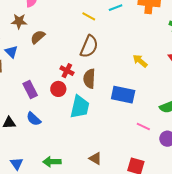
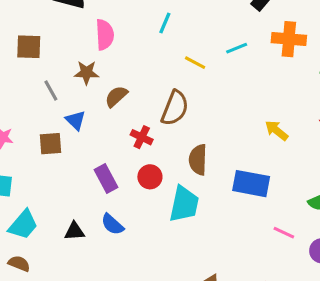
brown semicircle: (89, 46) -> (175, 108), moved
red cross: (67, 71) -> (142, 137), moved

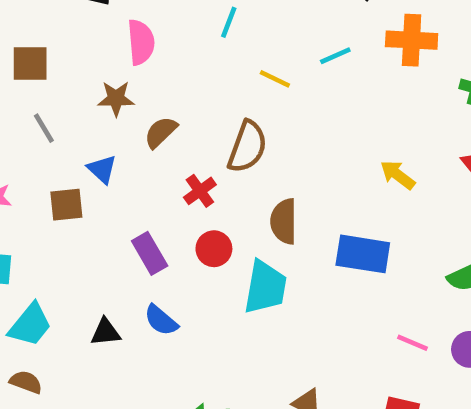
gray line: (51, 90) -> (44, 128), moved
red cross: (142, 137) -> (200, 191), turned 30
pink line: (284, 233) -> (412, 343), moved

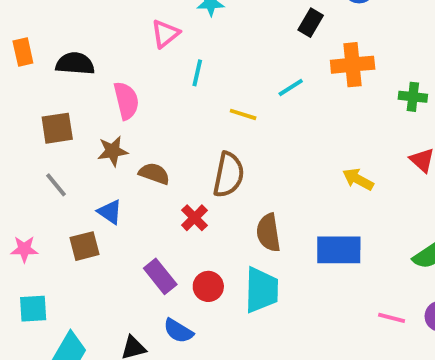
brown square: (30, 63) -> (57, 128), moved
brown semicircle: (161, 132) -> (154, 174), turned 72
red circle: (214, 249) -> (208, 286), moved

